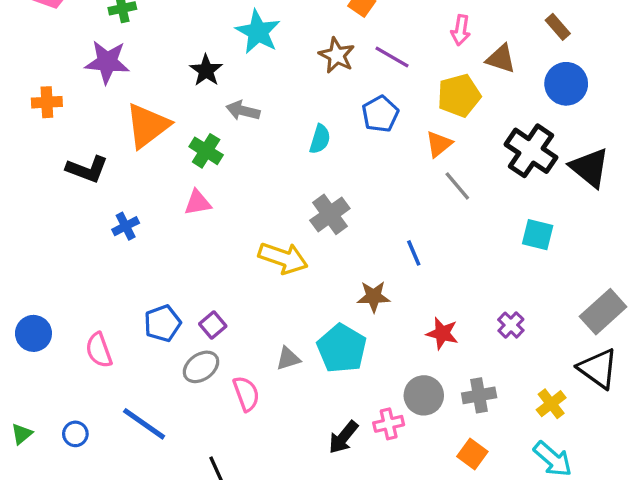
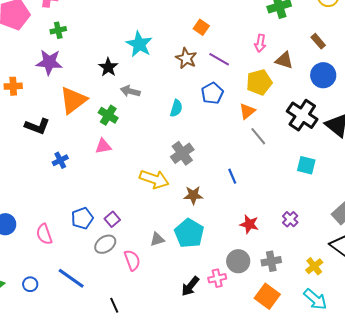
brown star: (374, 297) -> (193, 195), moved
orange square: (472, 454) -> (267, 296), size x1.4

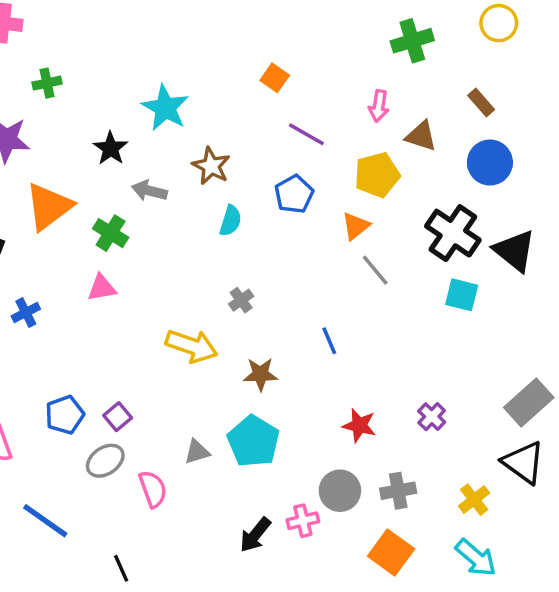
green cross: (58, 30) -> (47, 83), moved
brown star: (186, 58) -> (211, 166), moved
gray cross: (182, 153) -> (241, 300), size x0.6
cyan square: (306, 165) -> (462, 295), moved

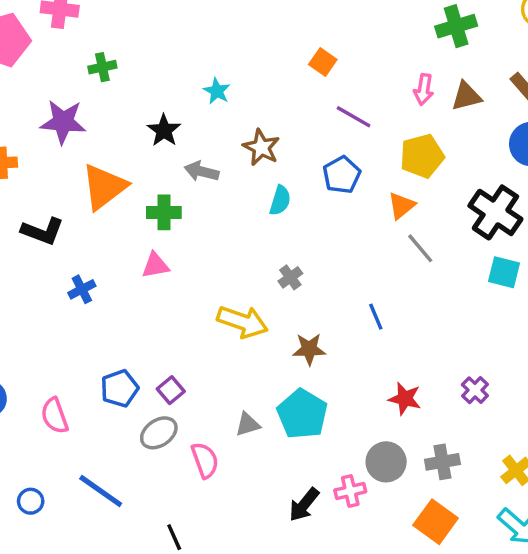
cyan star: (165, 108) -> (217, 91), size x0.6
brown triangle: (421, 136) -> (466, 96), moved, turned -32
green cross: (111, 233) -> (164, 212), turned -32

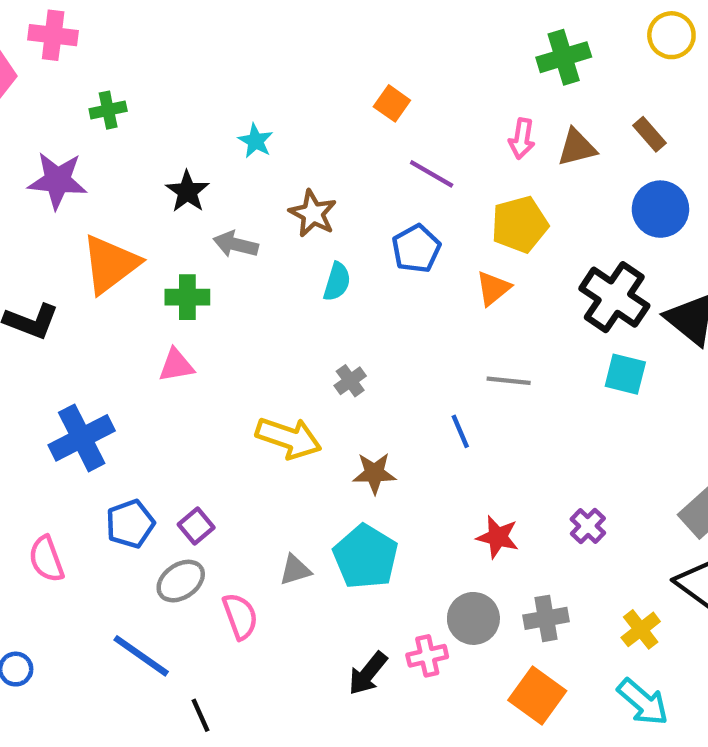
gray line: (420, 248) -> (509, 381), moved, turned -44
blue cross: (82, 289) -> (82, 438), moved, size x1.8
blue line: (101, 491) -> (141, 656), moved

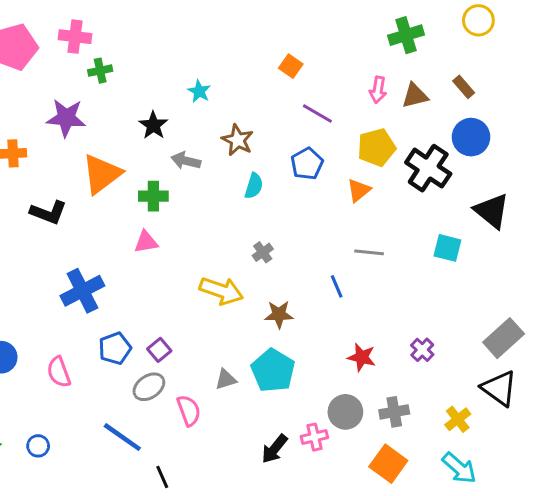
pink cross: (53, 35) -> (75, 37), moved
black cross: (614, 297) -> (428, 168), moved

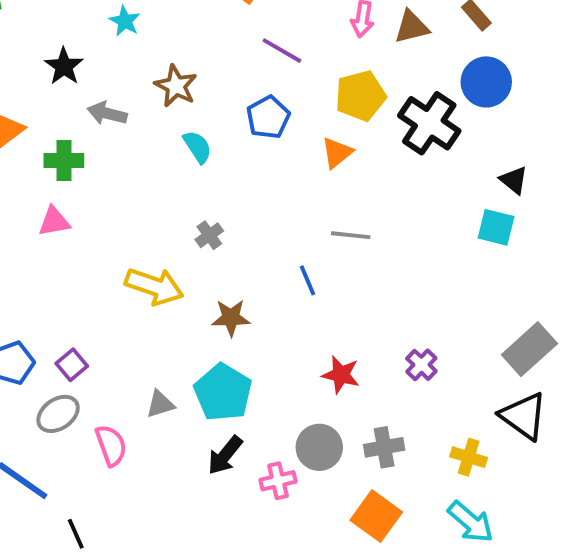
cyan semicircle: (254, 186) -> (197, 147), turned -50
black triangle: (492, 211) -> (514, 180), size x0.6
cyan square: (447, 248) -> (496, 227), moved
yellow cross: (458, 419) -> (469, 457), turned -35
black arrow: (275, 449) -> (225, 455), moved

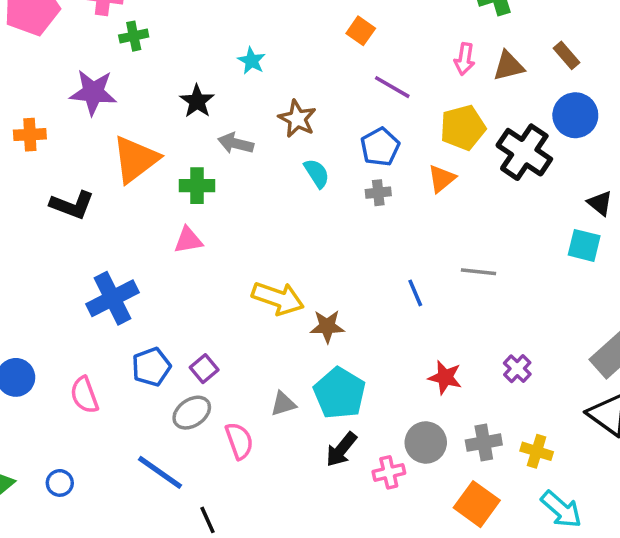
gray cross: (209, 235) -> (378, 193), moved, turned 30
gray line: (351, 235) -> (479, 272), moved
brown star: (231, 318) -> (327, 326), moved
yellow cross: (469, 457) -> (537, 451), moved

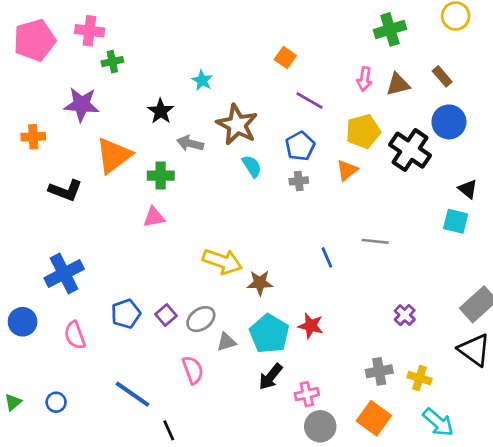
brown star: (297, 119) -> (237, 125), size x1.4
blue cross: (113, 298) -> (64, 273), moved
red star: (445, 377) -> (311, 326), moved
gray ellipse: (192, 413) -> (201, 319), moved
gray circle: (426, 443) -> (320, 426), moved

